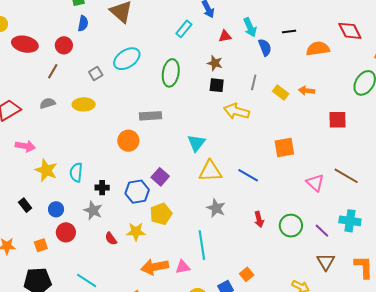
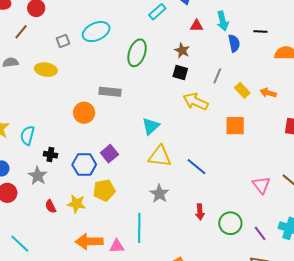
orange square: (284, 147) -> (235, 126), moved

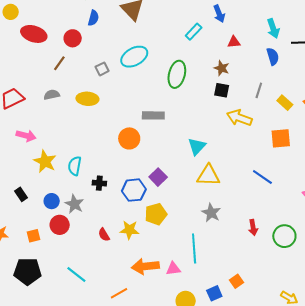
cyan arrow: (223, 21) -> (273, 28), moved
blue line: (197, 167) -> (262, 177), moved
gray star: (38, 176) -> (74, 204), moved

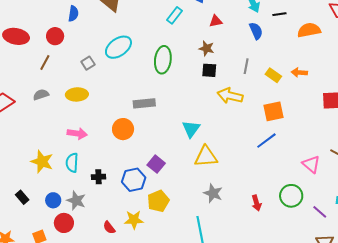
pink arrow: (26, 136) -> (77, 134), moved
blue line: (262, 177) -> (266, 141), moved, turned -65
green circle: (284, 236) -> (291, 196), moved

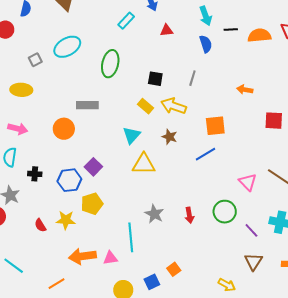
orange semicircle: (309, 30) -> (259, 35), moved
brown star: (207, 48) -> (170, 137), moved
yellow rectangle: (273, 75) -> (145, 106), moved
gray star: (213, 193) -> (154, 214), moved

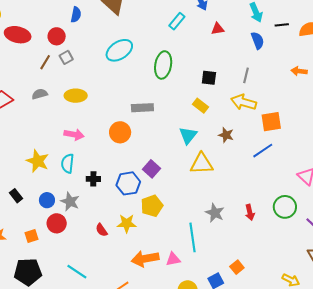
gray square: (35, 60) -> (66, 57), moved
orange arrow: (245, 90) -> (299, 71), moved
yellow arrow: (174, 106) -> (244, 102), moved

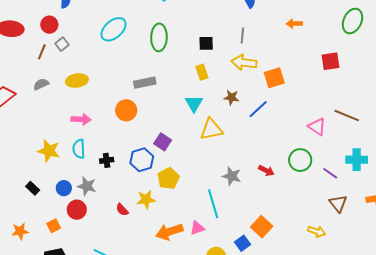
yellow rectangle: (200, 106) -> (202, 72), turned 42
blue line: (263, 151) -> (258, 109), moved
red arrow: (250, 212) -> (266, 171), turned -42
orange square: (237, 267) -> (262, 227), size x1.5

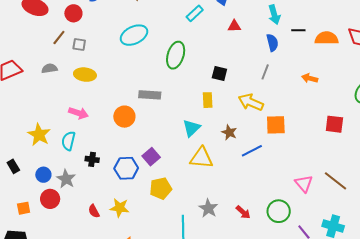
gray line: (242, 36) -> (265, 72), moved
gray square: (62, 44) -> (79, 44), moved, turned 32
yellow pentagon: (168, 178) -> (161, 188), moved

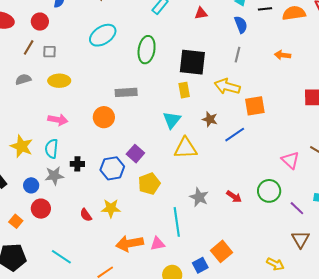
black square: (219, 73) -> (192, 62), size x1.8
gray star: (66, 179) -> (54, 176), moved, turned -30
orange square: (24, 208) -> (16, 221), turned -32

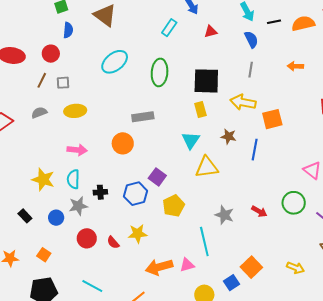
blue line: (235, 135) -> (255, 150), turned -40
red circle: (41, 209) -> (87, 238), moved
yellow arrow: (275, 264) -> (296, 268), moved

